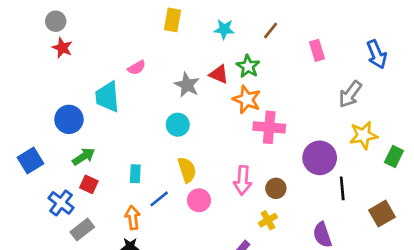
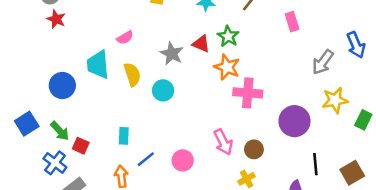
blue arrow: (377, 54) -> (356, 45), moved
green arrow: (84, 156) -> (60, 131), moved, turned 80
yellow semicircle: (187, 170) -> (132, 74), moved
pink arrow: (243, 180) -> (223, 142), turned -30
black line: (342, 188) -> (315, 164), moved

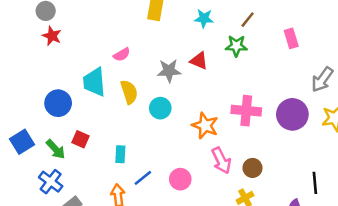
green star: (228, 36) -> (236, 46), moved, turned -30
gray star: (172, 54) -> (169, 71), turned -30
orange star: (227, 67) -> (205, 126), moved
purple circle: (294, 121) -> (292, 114), moved
red square: (81, 146) -> (81, 139), moved

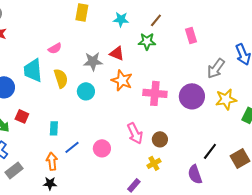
orange star: (205, 126) -> (122, 80), moved
black line: (315, 183) -> (210, 151), turned 42

